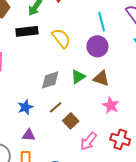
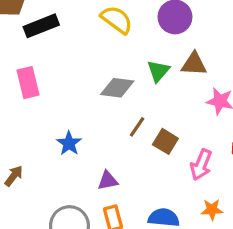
black rectangle: (27, 31) -> (41, 26), moved
gray diamond: (50, 80) -> (117, 88), turned 40
blue star: (25, 107) -> (69, 143), moved

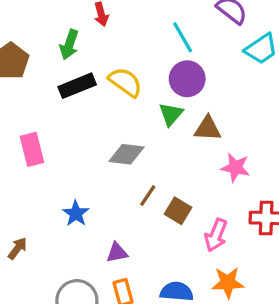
black rectangle: (41, 26) -> (77, 86), moved
green triangle: (158, 71) -> (171, 114), moved
orange star: (212, 210) -> (228, 283), size x1.4

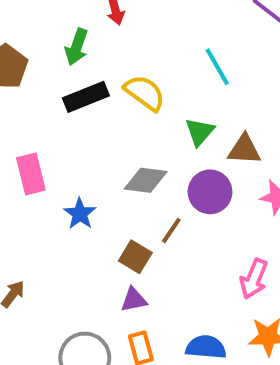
cyan line: (183, 37) -> (217, 67), moved
purple circle: (187, 79) -> (210, 192), moved
brown square: (178, 211) -> (135, 257), moved
blue star: (76, 213) -> (80, 214), moved

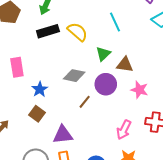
brown square: (135, 257) -> (37, 114), moved
purple triangle: (134, 300) -> (63, 135), size x1.5

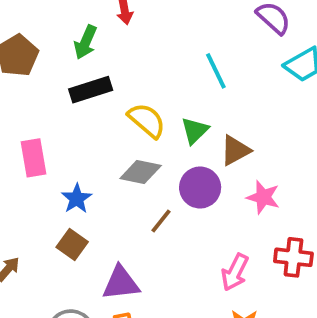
yellow semicircle: (77, 32) -> (147, 120), moved
brown triangle: (125, 65) -> (235, 150), turned -36

